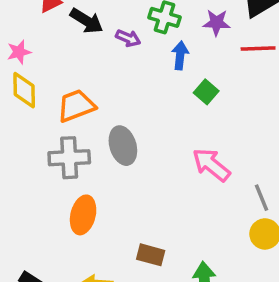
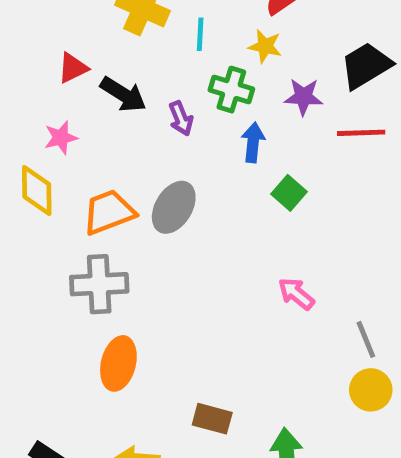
purple arrow: (128, 38) -> (181, 118), turned 45
pink star: (19, 52) -> (61, 138), moved
gray ellipse: (123, 146) -> (174, 207), moved, turned 48
pink arrow: (211, 165) -> (296, 294), size x0.7

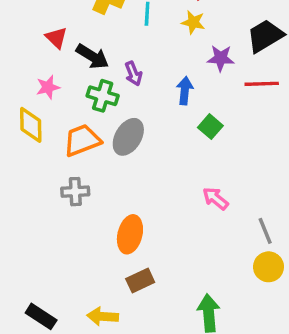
red triangle: (73, 68) -> (56, 38), turned -50
green cross: (231, 90) -> (103, 96), moved
gray cross: (99, 284) -> (75, 192), size x0.7
orange ellipse: (118, 363) -> (130, 234), moved
brown rectangle: (212, 419) -> (140, 281), moved, turned -40

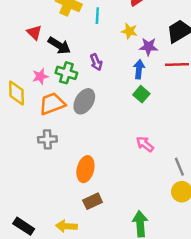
yellow star: (193, 22) -> (129, 31), moved
purple arrow: (133, 74) -> (96, 62), moved
pink star: (48, 87) -> (40, 76), moved
blue arrow: (185, 91) -> (139, 69), moved

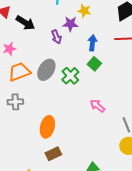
purple star: (148, 47) -> (70, 24), moved
green cross: (66, 73) -> (70, 76), moved, turned 30

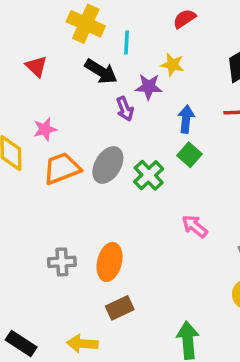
black arrow: (25, 23) -> (101, 71), moved
gray cross: (15, 102) -> (62, 262), moved

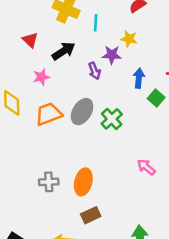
black arrow: (101, 71) -> (64, 51), moved, turned -65
pink star: (45, 129) -> (41, 77), moved
green square: (189, 155) -> (156, 98), moved
pink arrow: (195, 226) -> (146, 167), moved

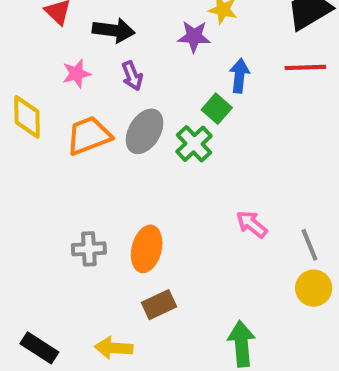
black arrow: (64, 51) -> (114, 30), turned 40
purple arrow: (94, 71) -> (132, 76), moved
green square: (156, 98) -> (217, 109), moved

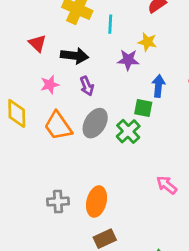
green square: (217, 109) -> (143, 108), turned -30
orange trapezoid: (89, 135) -> (58, 126), turned -104

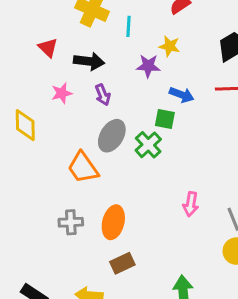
blue arrow: (158, 86) -> (182, 95), turned 105
orange trapezoid: (58, 126) -> (83, 168), moved
pink arrow: (167, 185) -> (191, 204), turned -120

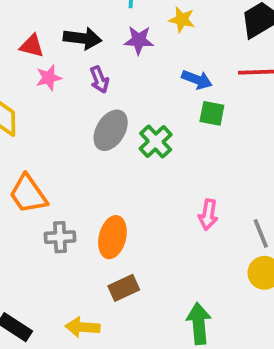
red triangle: (48, 48) -> (32, 46), moved, turned -30
purple star: (148, 66) -> (139, 40), moved
green square: (165, 119) -> (212, 113), moved
orange trapezoid: (83, 168) -> (28, 194), moved

